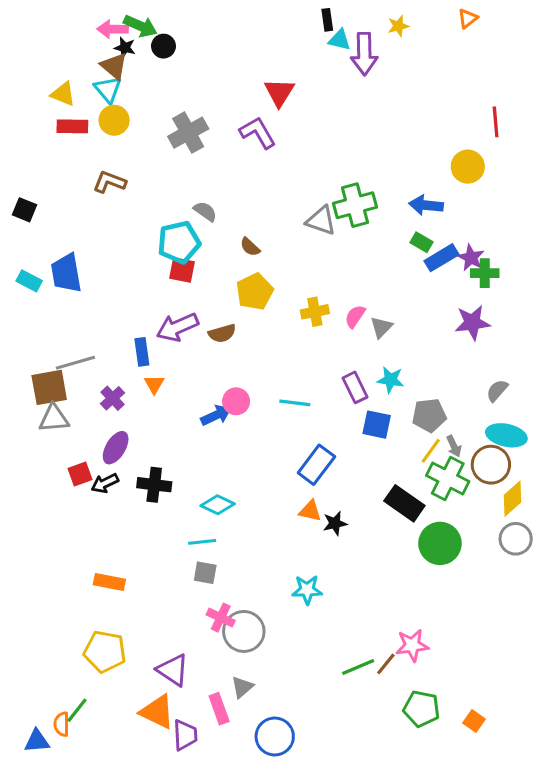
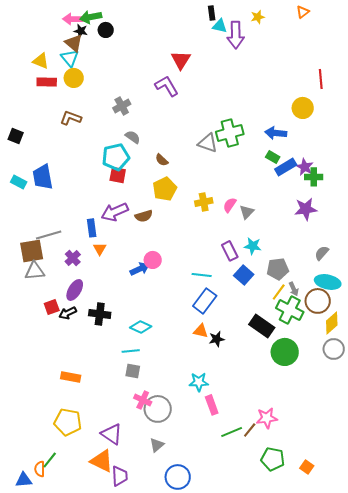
green arrow: (140, 26) -> (91, 17), turned 145
gray cross: (188, 133) -> (122, 106), moved, size x0.7
cyan line: (295, 403) -> (202, 275), moved
blue square: (377, 425) -> (244, 275), turned 30
pink rectangle: (219, 709) -> (212, 405), moved

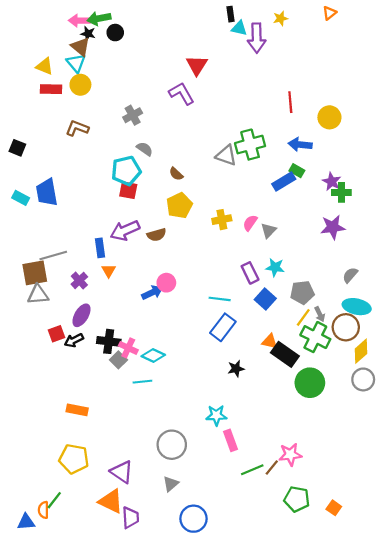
red line: (321, 79) -> (290, 102), moved
blue rectangle: (286, 167) -> (284, 182), moved
orange triangle: (201, 331) -> (270, 341), moved
gray square: (133, 371) -> (118, 360), moved, turned 35
pink cross: (143, 400) -> (128, 348), moved

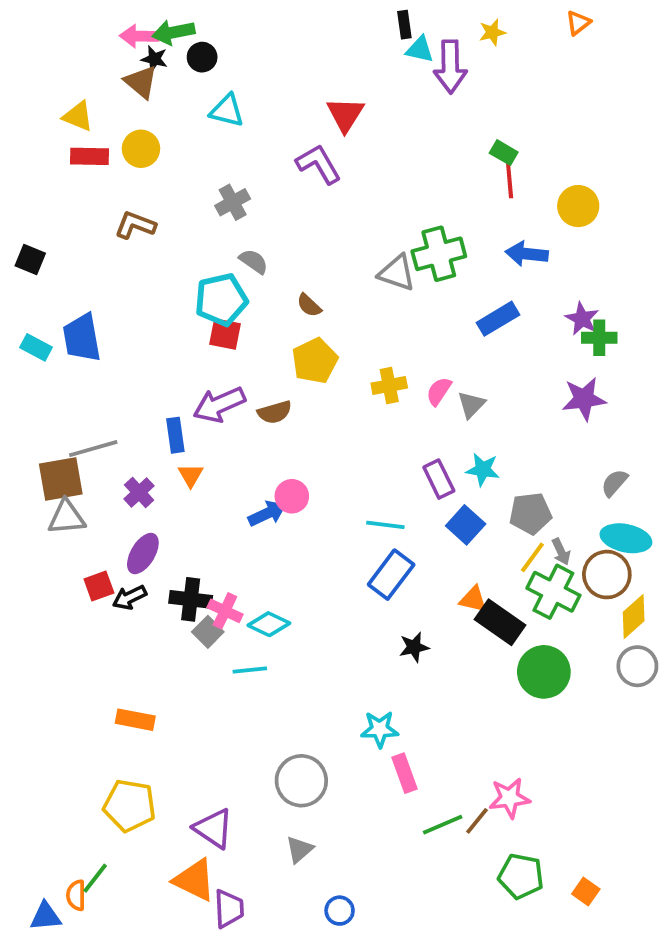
cyan triangle: (76, 63) -> (227, 111), moved, turned -36
green rectangle: (297, 171) -> (504, 153), moved
blue circle: (194, 519) -> (340, 911), size x0.6

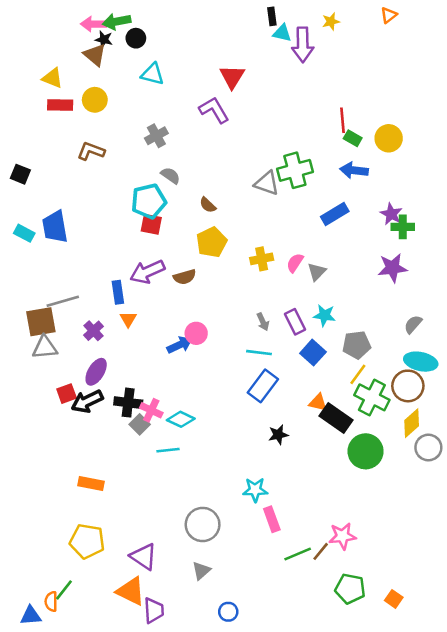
green rectangle: (504, 153) -> (353, 138), moved
gray arrow: (561, 552) -> (263, 322), moved
black arrow: (130, 597) -> (87, 401), size x1.4
yellow diamond: (634, 617) -> (412, 423), moved

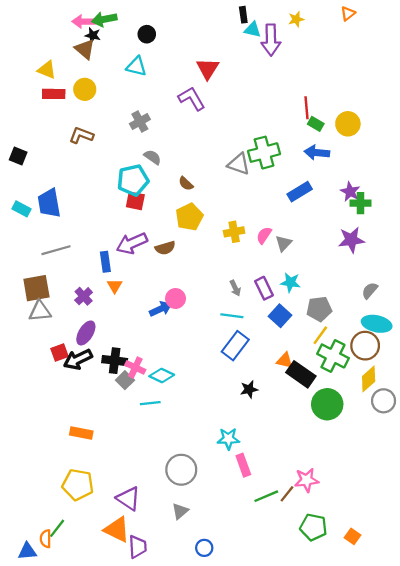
black circle: (136, 38) -> (147, 34), moved
gray line: (63, 301) -> (56, 250), moved

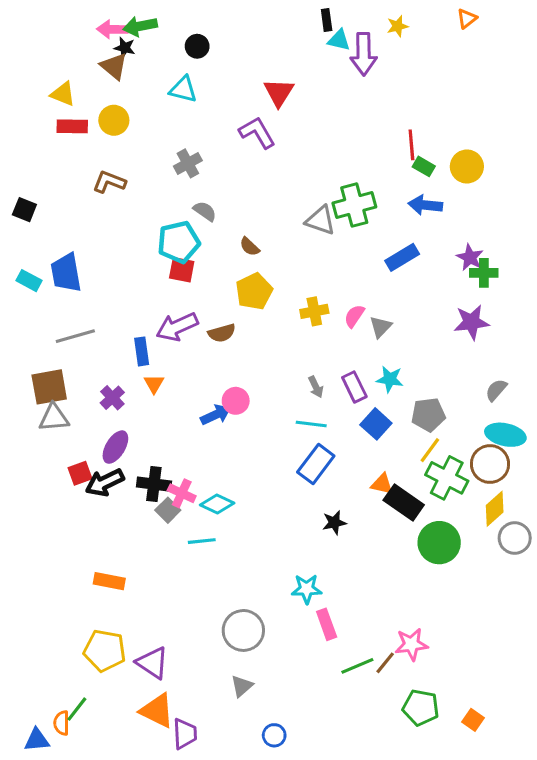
purple triangle: (128, 498) -> (152, 663), moved

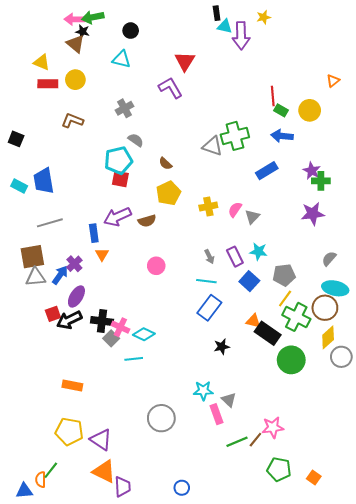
orange triangle: (467, 19) -> (333, 81), moved
blue arrow: (216, 415) -> (60, 275), moved, turned -30
gray triangle: (242, 686) -> (229, 400), moved, turned -35

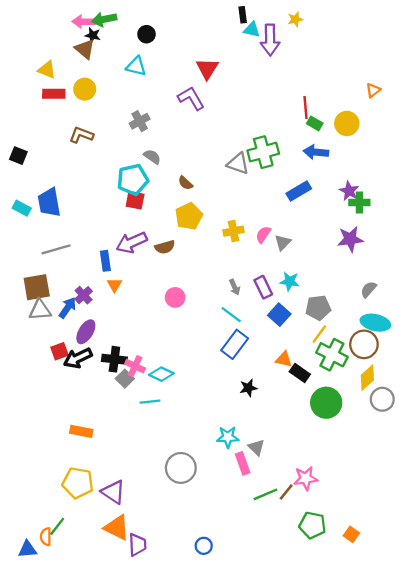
cyan line: (206, 281) -> (231, 315), turned 30
black rectangle: (268, 333) -> (300, 373), size x0.7

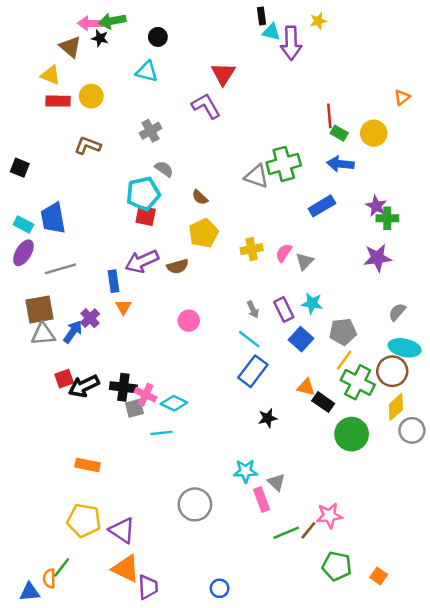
brown triangle: (85, 49) -> (70, 47), moved
purple ellipse: (86, 332) -> (23, 253), moved
gray square: (125, 379) -> (134, 408), turned 30

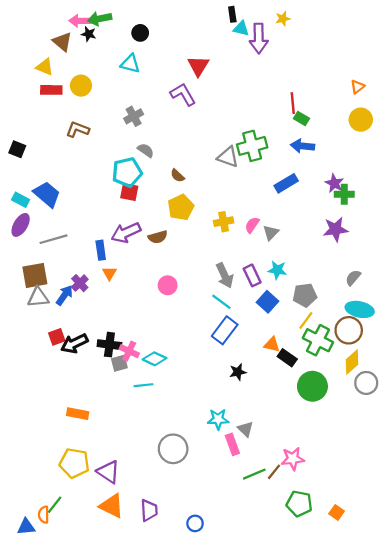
yellow circle: (374, 133) -> (361, 120), moved
blue trapezoid: (53, 218) -> (47, 194), turned 140
gray arrow: (253, 310) -> (225, 275), size x1.6
purple trapezoid: (148, 587) -> (149, 510), moved

